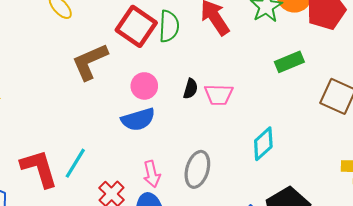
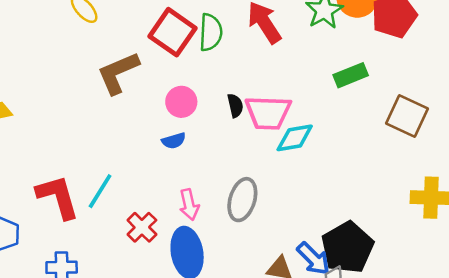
black semicircle: (191, 89) -> (235, 105), turned -30
pink trapezoid: (219, 95) -> (268, 113), size x1.4
blue semicircle: (138, 119) -> (174, 141), size x0.6
cyan diamond: (263, 144) -> (295, 138), moved, turned 32

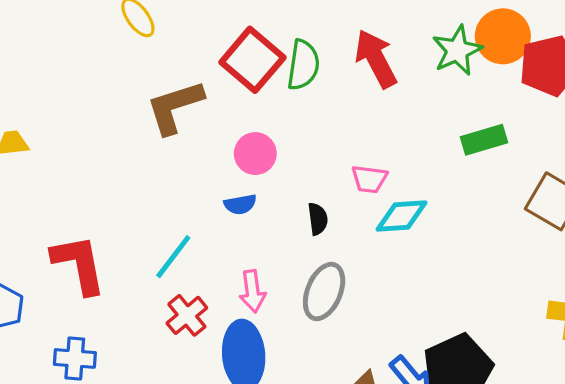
black semicircle: (235, 105) -> (318, 219), moved
pink trapezoid: (268, 113) -> (369, 179), size x0.6
cyan line: (100, 191) -> (173, 257), moved

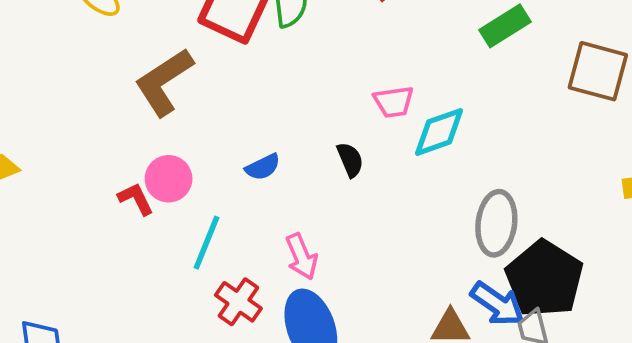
pink circle: (255, 154) -> (169, 179), moved
red L-shape: (79, 264) -> (136, 199), moved, size x0.5
gray ellipse: (324, 291) -> (496, 223), moved

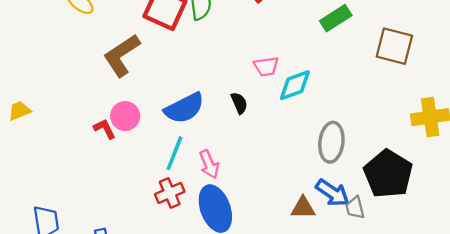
blue semicircle: (263, 167) -> (184, 108), size x1.8
cyan line: (206, 243) -> (174, 153), moved
black pentagon: (544, 279) -> (388, 174), moved
red cross: (238, 302) -> (170, 193), turned 32

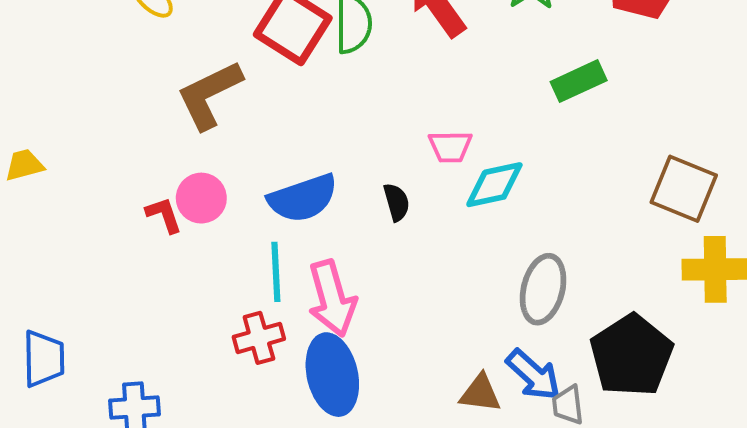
brown square: (394, 46) -> (684, 189), moved
cyan line: (174, 153) -> (276, 272), turned -32
pink arrow: (209, 164) -> (332, 298), size x1.5

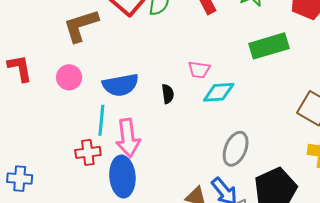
green rectangle: (579, 81) -> (269, 46), size x1.4
red L-shape: (164, 215) -> (20, 68), moved, size x1.4

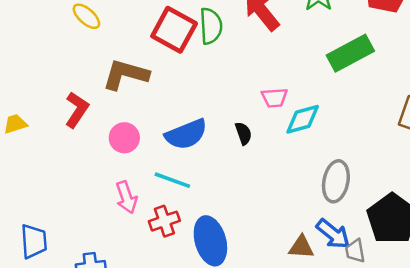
brown L-shape: (81, 26) -> (126, 74), turned 45
red L-shape: (20, 68) -> (77, 110), moved, turned 56
cyan line: (101, 120) -> (172, 180), turned -64
pink arrow: (128, 138) -> (126, 197), moved, size x0.7

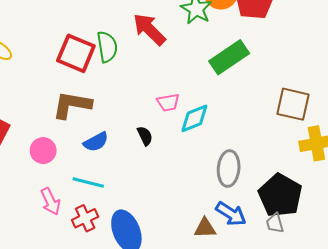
brown L-shape: (126, 74) -> (72, 105), moved
blue semicircle: (186, 134) -> (96, 142), size x0.7
gray trapezoid: (355, 251) -> (275, 223), moved

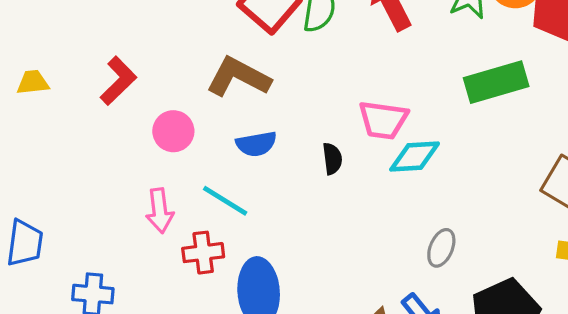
pink trapezoid: (168, 102) -> (383, 120), size x1.4
gray ellipse: (229, 169) -> (441, 248), size x0.7

